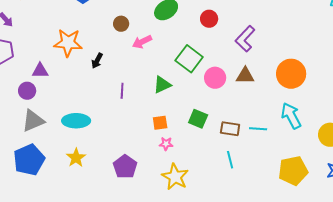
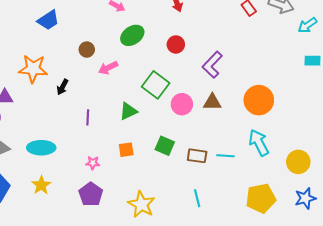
pink star: (166, 144) -> (93, 163), moved
cyan line: (230, 160) -> (197, 198), moved

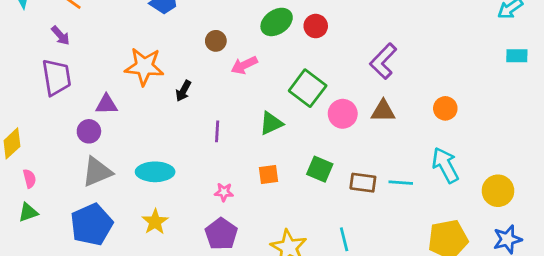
red circle: (176, 44) -> (316, 26), moved
orange circle: (259, 100) -> (445, 108), size x0.6
cyan line: (197, 198) -> (344, 239), moved

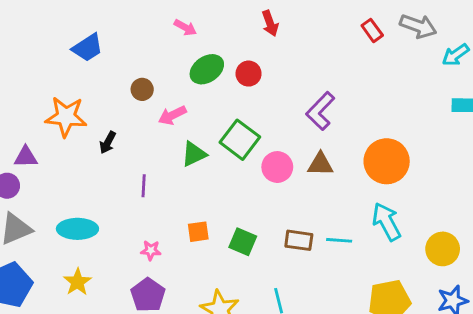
orange circle: (445, 108) -> (387, 161), size x1.8
green triangle: (271, 123) -> (194, 154), moved
green square: (320, 169) -> (243, 242), moved

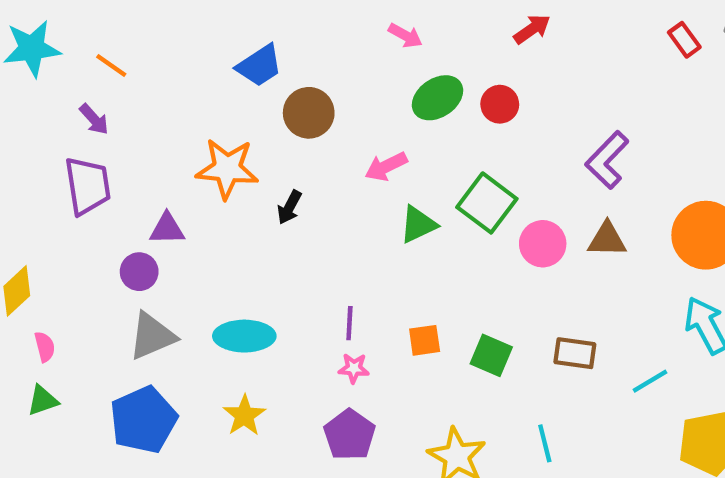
red arrow: (270, 23) -> (532, 29), turned -105
brown circle: (142, 89) -> (309, 113), moved, size x1.5
purple line: (144, 186) -> (349, 323), moved
cyan line: (339, 240) -> (650, 381), moved, turned -35

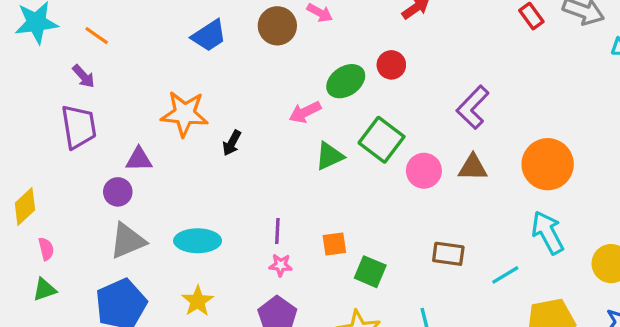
green ellipse: (437, 98) -> (346, 81), moved
brown circle: (309, 113) -> (277, 26), moved
green square: (491, 355) -> (370, 272), moved

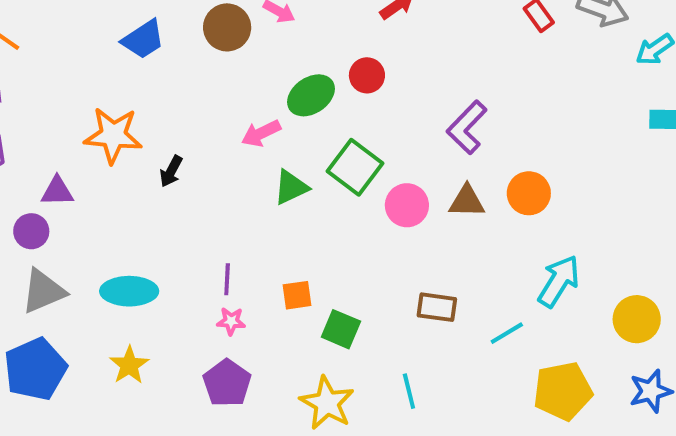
orange circle: (548, 164) -> (529, 193), moved, size x0.7
cyan arrow: (548, 233) -> (559, 281), turned 60

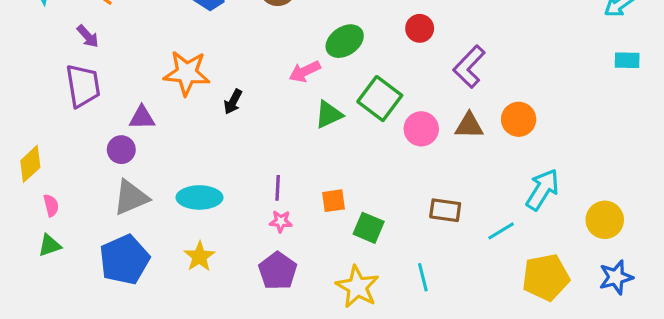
red circle: (367, 75) -> (420, 28), moved

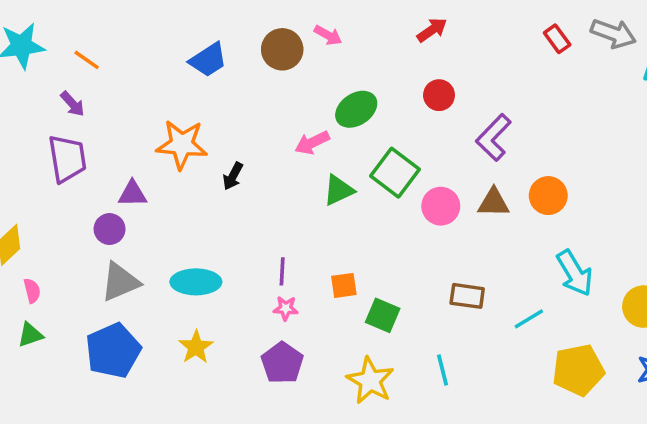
cyan arrow: (543, 189) -> (575, 273), turned 117

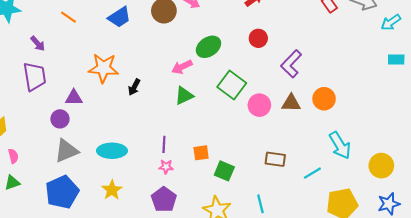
orange line: (87, 60) -> (68, 17), moved
green triangle: (339, 190) -> (184, 96), moved

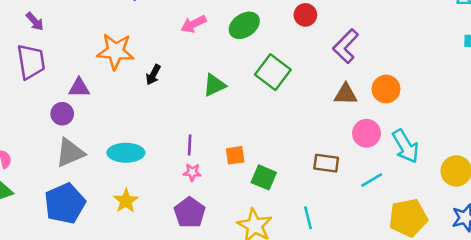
pink arrow: (182, 67) -> (194, 24), moved
pink circle: (259, 105) -> (366, 133), moved

